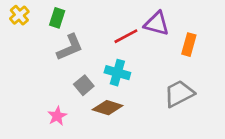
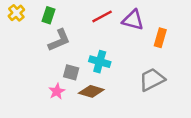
red line: (126, 36) -> (102, 16), moved
gray square: (84, 85) -> (71, 72), turned -35
pink star: (57, 116) -> (57, 91), moved

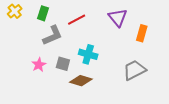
red line: (102, 16) -> (77, 20), moved
purple triangle: (133, 20) -> (118, 18), turned 36
pink star: (57, 91) -> (39, 65), moved

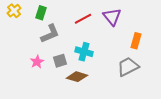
red line: (77, 20) -> (83, 19), moved
orange rectangle: (142, 33) -> (136, 41), moved
gray square: (63, 64) -> (60, 61), turned -32

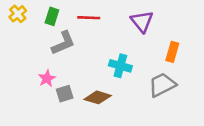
red line: (83, 19) -> (89, 18), moved, turned 30
cyan cross: (84, 52) -> (120, 66), moved
gray square: (60, 61) -> (65, 94), moved

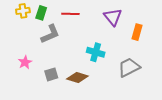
yellow cross: (18, 14) -> (23, 11), moved, turned 32
orange rectangle: (172, 52) -> (137, 32), moved
pink star: (47, 78) -> (25, 62), moved

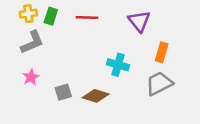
orange rectangle: (137, 32) -> (162, 52), moved
gray L-shape: (50, 34) -> (32, 42), moved

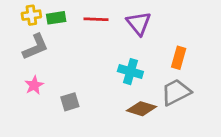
green rectangle: (51, 16) -> (56, 18), turned 63
purple triangle: (139, 21) -> (139, 23), moved
brown diamond: (96, 96) -> (141, 109), moved

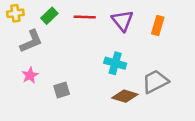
yellow cross: (31, 15) -> (15, 13), moved
green rectangle: (56, 18) -> (49, 16), turned -35
orange rectangle: (179, 58) -> (158, 25), moved

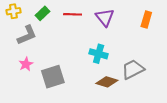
orange rectangle: (158, 25) -> (146, 20), moved
gray square: (62, 90) -> (53, 77), size x1.6

